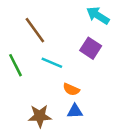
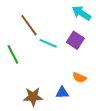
cyan line: (52, 63) -> (48, 43), moved
orange semicircle: (71, 89) -> (79, 78), moved

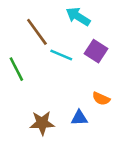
cyan arrow: (81, 13) -> (78, 16), moved

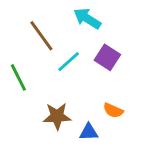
cyan line: (61, 55) -> (69, 62), turned -65
brown star: (42, 123) -> (57, 116), moved

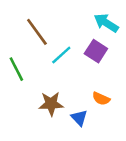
cyan arrow: (87, 19) -> (106, 23), moved
blue triangle: (89, 132) -> (79, 118), turned 48

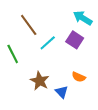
brown star: (51, 104) -> (40, 81), turned 30

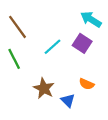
brown line: (29, 25) -> (17, 27), moved

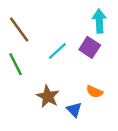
cyan arrow: (91, 19) -> (99, 21), turned 55

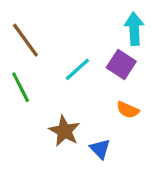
orange semicircle: (95, 92) -> (128, 110), moved

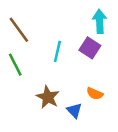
cyan line: (77, 69) -> (57, 51), turned -35
orange semicircle: (128, 110) -> (95, 94), moved

